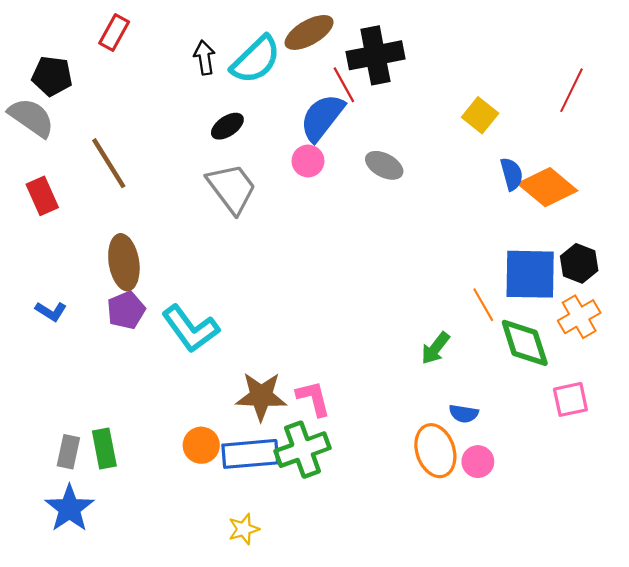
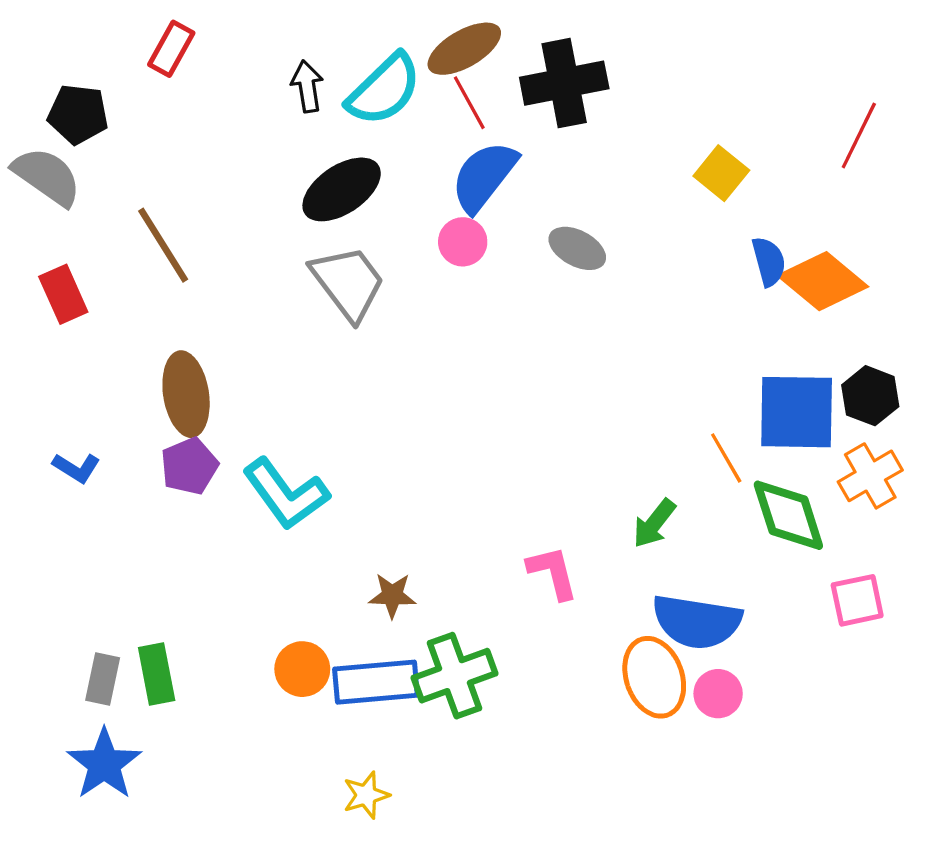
red line: (344, 85) -> (469, 103), moved
black ellipse: (227, 126) -> (342, 189), size x1.6
brown star: (261, 396) -> (392, 595), size x0.6
pink L-shape: (313, 398) -> (553, 573), moved
blue semicircle: (464, 414) -> (697, 622), size x2.0

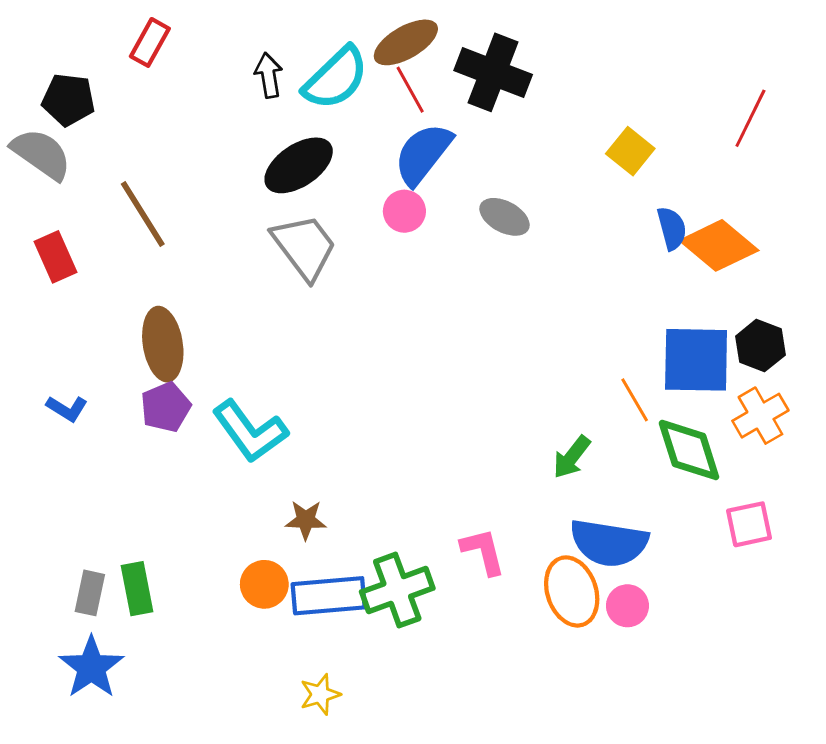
black cross: (564, 83) -> (493, 72), turned 32
pink L-shape: (553, 573) -> (483, 551), moved
brown star: (392, 595) -> (306, 520), moved

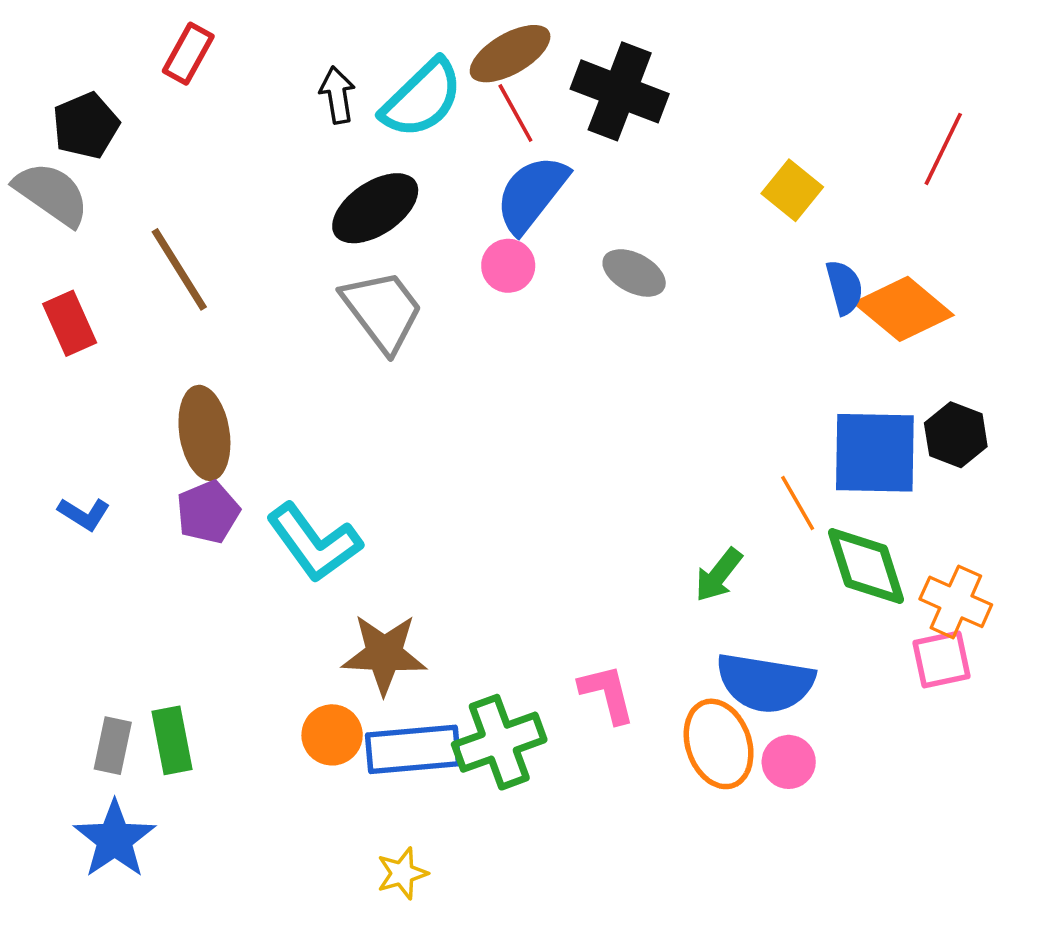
black pentagon: (68, 100) -> (86, 126), turned -30
orange cross: (760, 416) -> (956, 602), moved, turned -36
brown star: (306, 520) -> (384, 654), size x1.6

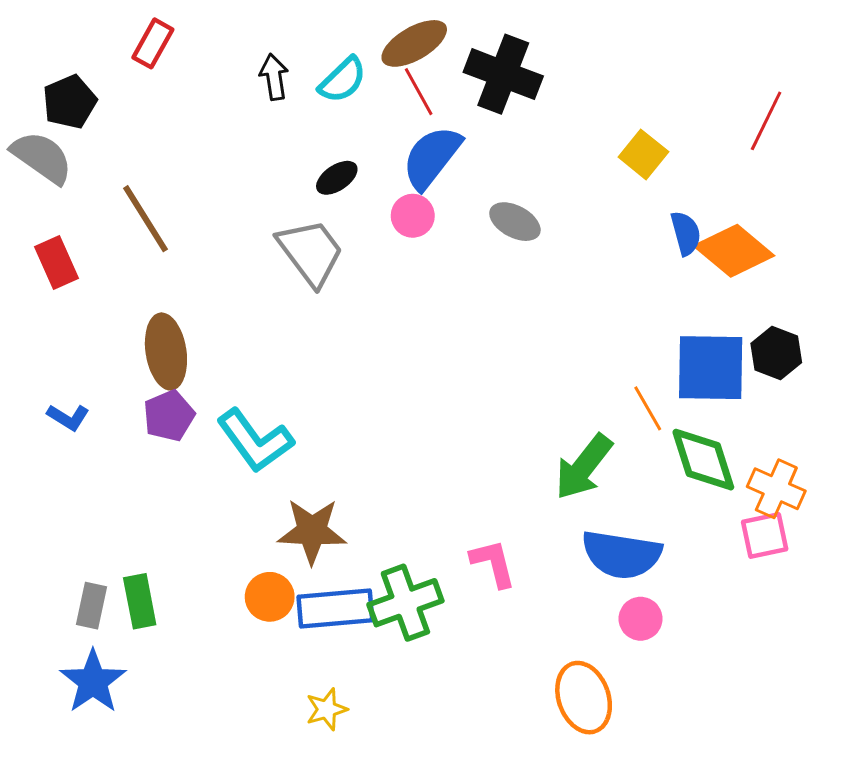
cyan semicircle: (422, 99) -> (343, 80), size x0.7
black ellipse: (375, 208) -> (337, 178), moved, size x0.6
green arrow: (719, 575) -> (584, 467), size x1.5
orange ellipse: (719, 744) -> (584, 698), moved

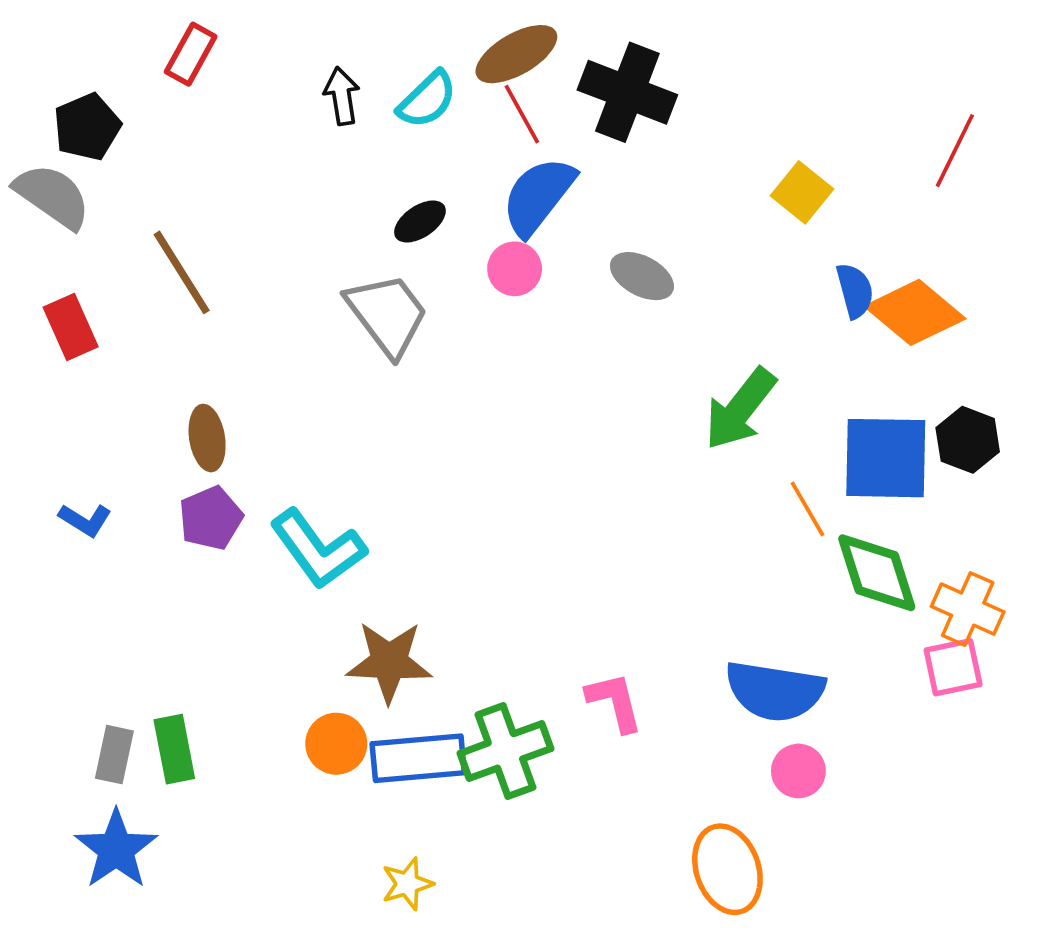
brown ellipse: (166, 352) -> (207, 438), size x0.7
green arrow: (584, 467) -> (740, 409), moved

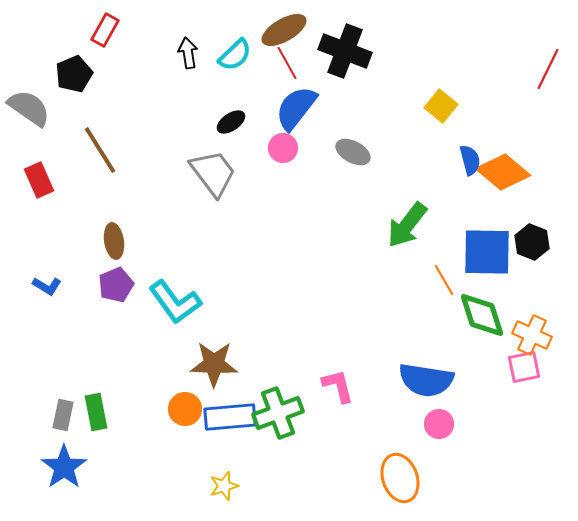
black pentagon: (87, 127) -> (74, 74), moved
red line: (955, 151) -> (548, 69), moved

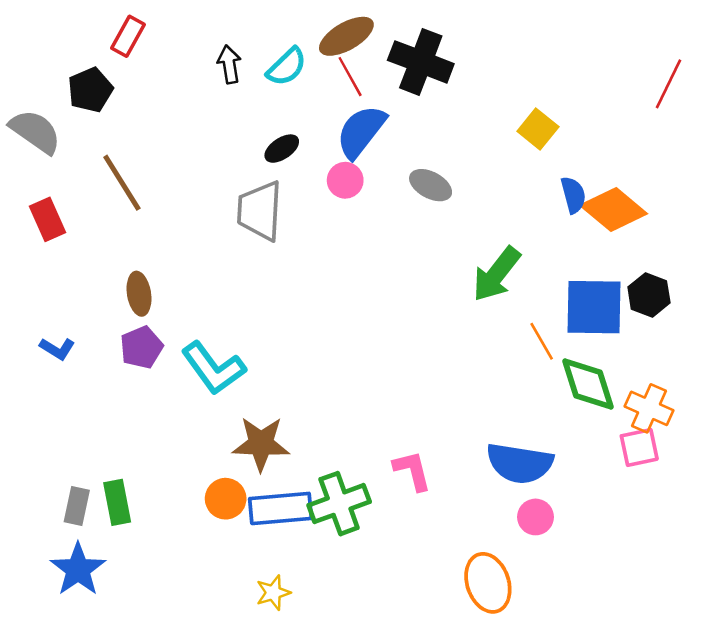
gray trapezoid: (213, 173) -> (260, 211), turned -140

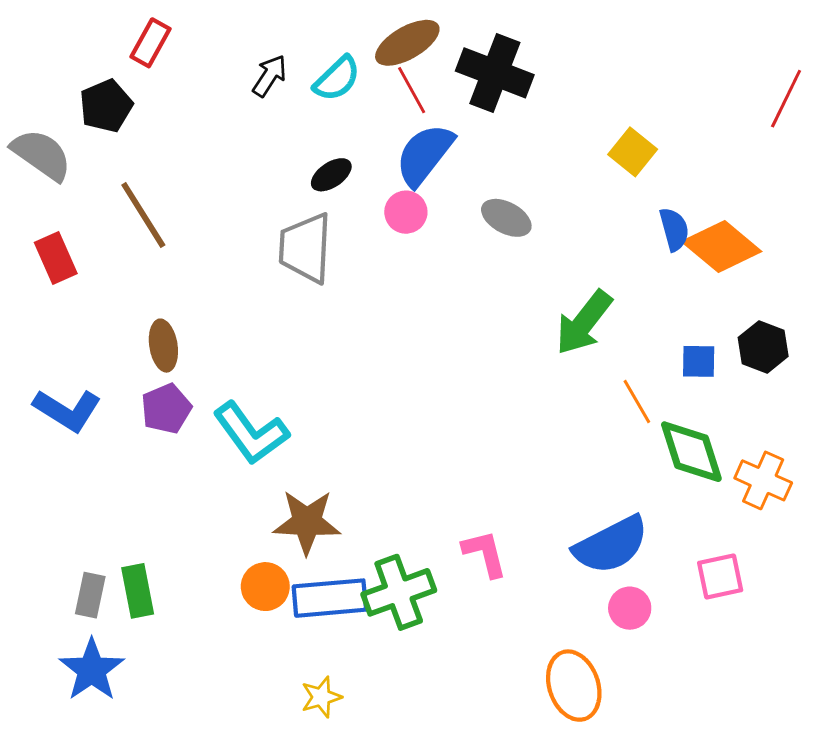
black arrow: (229, 64) -> (270, 76), turned 42
blue square: (594, 307) -> (699, 361), size x0.5
blue L-shape: (57, 349) -> (67, 410), size x1.6
pink square: (639, 447) -> (720, 577), moved
blue semicircle: (520, 463) -> (611, 545), turned -36

